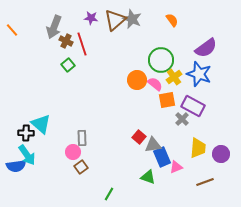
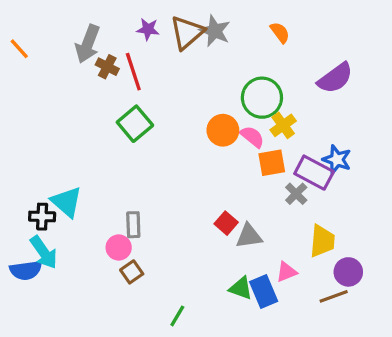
green square: (68, 65) -> (135, 124), moved, size x1.5
blue star: (199, 74) -> (337, 160), moved, size x0.7
purple circle: (221, 154) -> (348, 272), moved
blue rectangle: (162, 157) -> (264, 291), moved

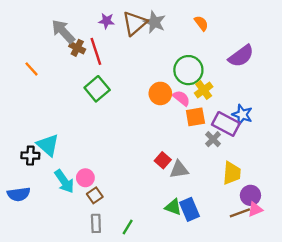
gray arrow: (88, 44) -> (63, 31), turned 116
orange line: (19, 49) -> (32, 69), moved
gray rectangle: (133, 225) -> (96, 223), moved
cyan arrow: (44, 252) -> (64, 181), moved
pink triangle: (286, 272) -> (255, 209), moved

